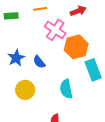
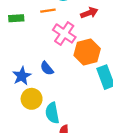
blue star: (16, 58) -> (22, 76), moved
cyan semicircle: (66, 89) -> (52, 113), moved

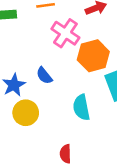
cyan semicircle: (52, 113) -> (81, 107), moved

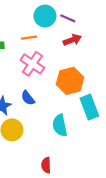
pink cross: (65, 33) -> (32, 64), moved

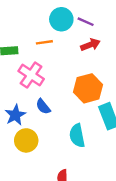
pink cross: (32, 64) -> (31, 75), moved

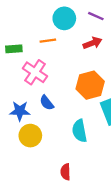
purple line: (86, 22) -> (96, 16), moved
blue star: (15, 115) -> (20, 111), turned 30

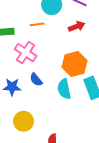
cyan semicircle: (80, 131) -> (64, 89), moved
yellow circle: (30, 136) -> (23, 121), moved

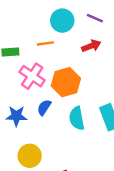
orange hexagon: (75, 64) -> (66, 82), moved
blue semicircle: (36, 80) -> (44, 107), turned 72

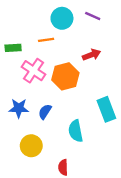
red arrow: (91, 46) -> (92, 55), moved
blue semicircle: (44, 107) -> (45, 112), moved
cyan semicircle: (77, 118) -> (76, 131), moved

